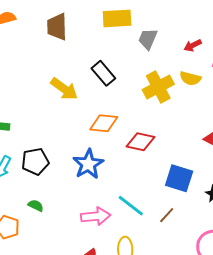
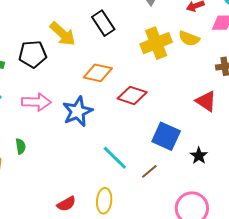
black pentagon: (35, 161) -> (33, 54), moved
green semicircle: (36, 205) -> (21, 146), turned 49
pink arrow: (96, 216) -> (36, 102), moved

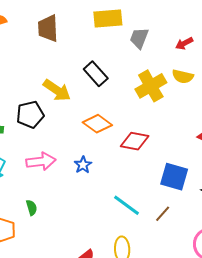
orange diamond: (98, 73) -> (97, 124), turned 32
blue star: (78, 111) -> (83, 165), size x0.6

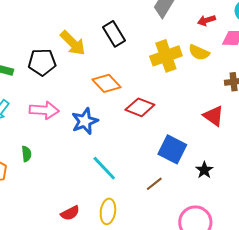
blue star: (83, 165) -> (85, 121), size x1.5
cyan line: (126, 205) -> (104, 168), moved

